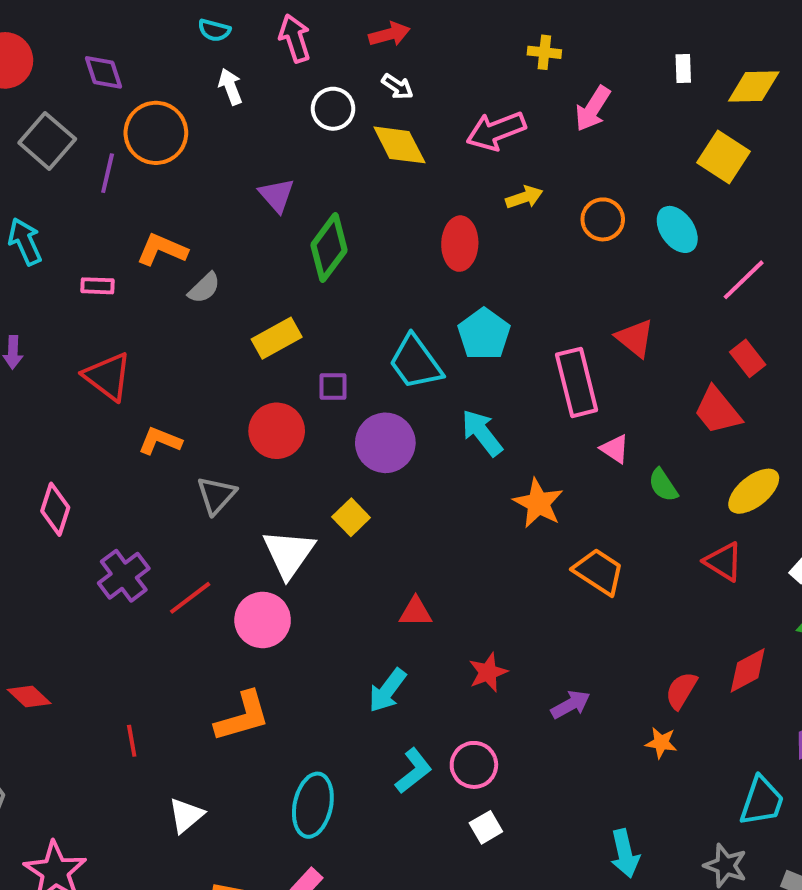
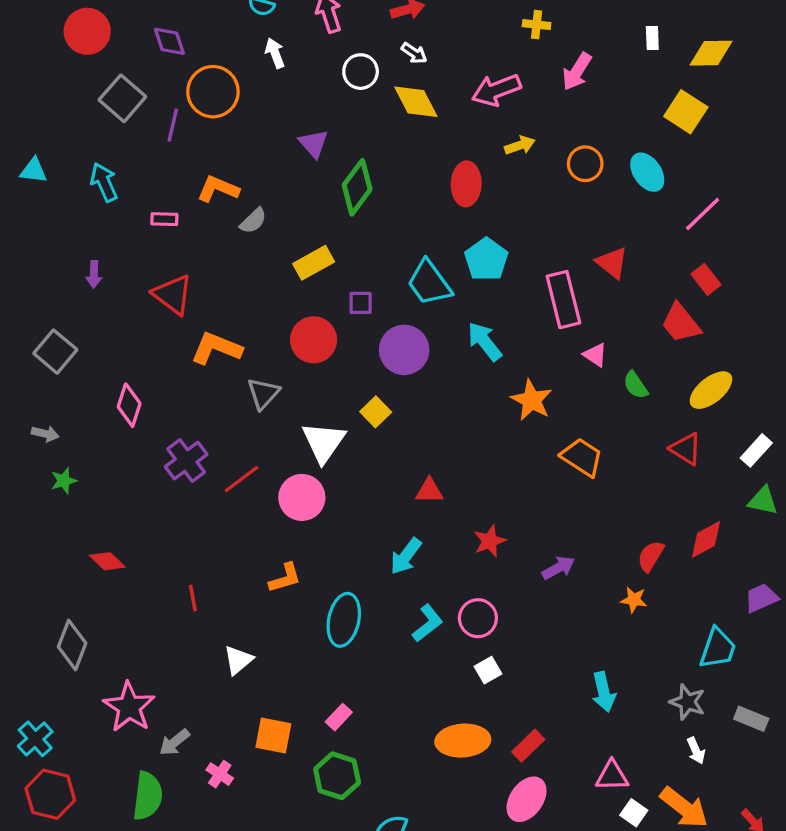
orange L-shape: (160, 441) -> (216, 348), size x1.4
orange L-shape: (242, 717) -> (285, 578), size x0.7
cyan ellipse: (313, 805) -> (344, 620), moved

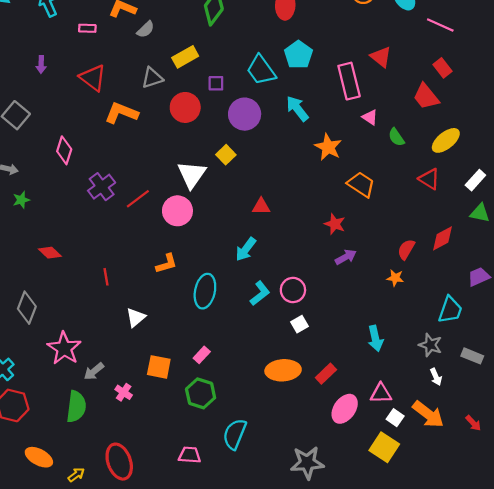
pink line: (703, 214) -> (440, 25), turned 68
gray triangle: (263, 393) -> (152, 78), moved, turned 30
red star: (490, 541) -> (335, 224), moved, turned -30
pink ellipse: (527, 799) -> (345, 409), moved

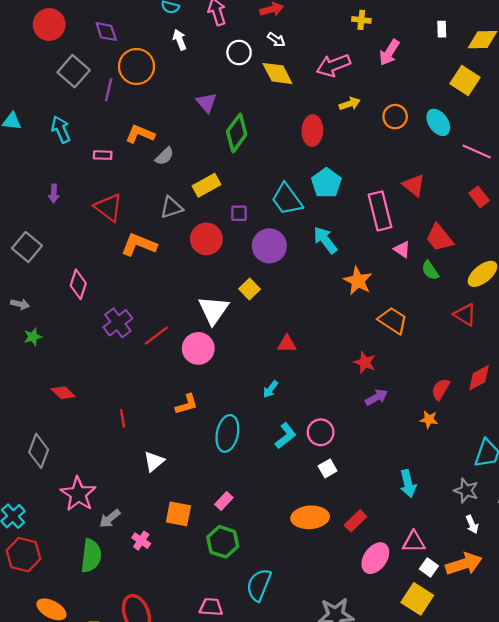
red trapezoid: (426, 96) -> (439, 238), moved
cyan arrow: (246, 249) -> (270, 389), size x0.7
orange arrow: (428, 414) -> (464, 564), turned -56

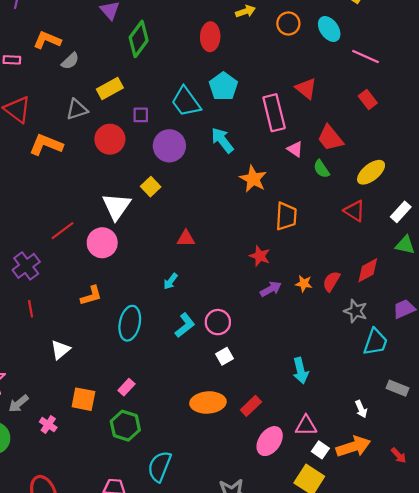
orange trapezoid: (393, 320) -> (286, 216), turned 60
purple cross: (118, 323) -> (26, 266), moved
orange star: (429, 419) -> (304, 284), moved
gray star: (466, 491) -> (356, 311), moved

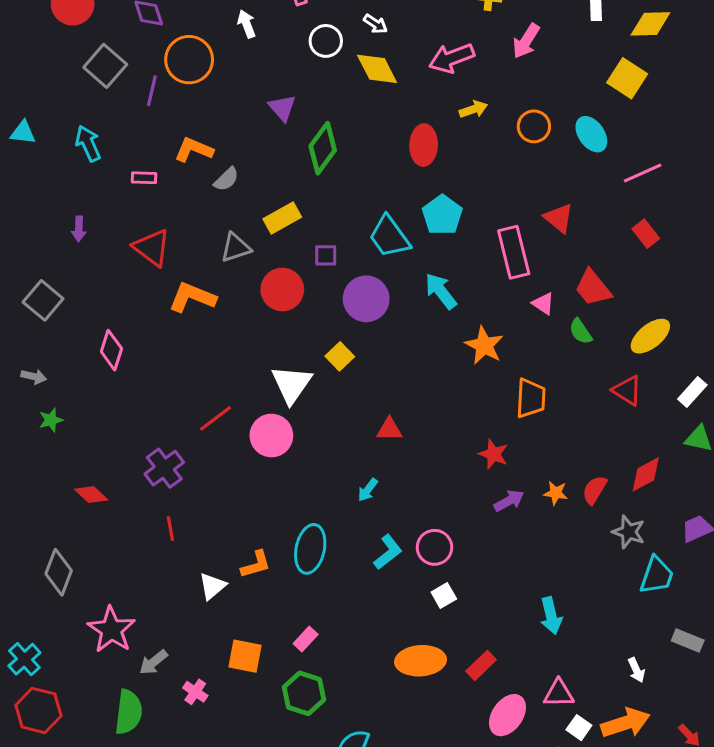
pink line: (366, 57) -> (643, 173), turned -48
orange L-shape: (91, 296) -> (256, 564), moved

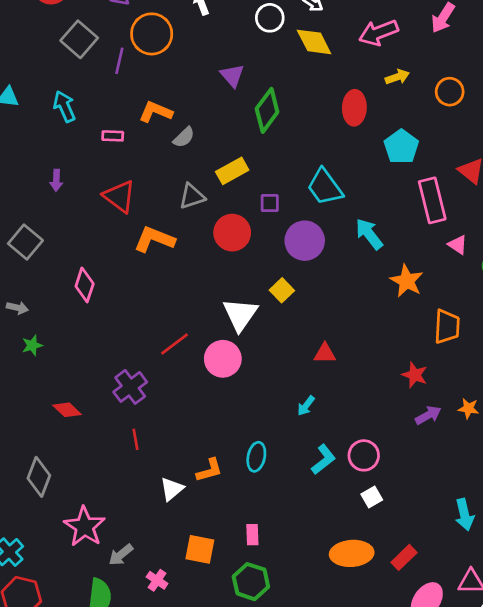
cyan pentagon: (442, 215) -> (401, 147), moved
cyan ellipse: (310, 549) -> (256, 457), size x0.7
pink rectangle: (306, 639) -> (252, 535), turned -45

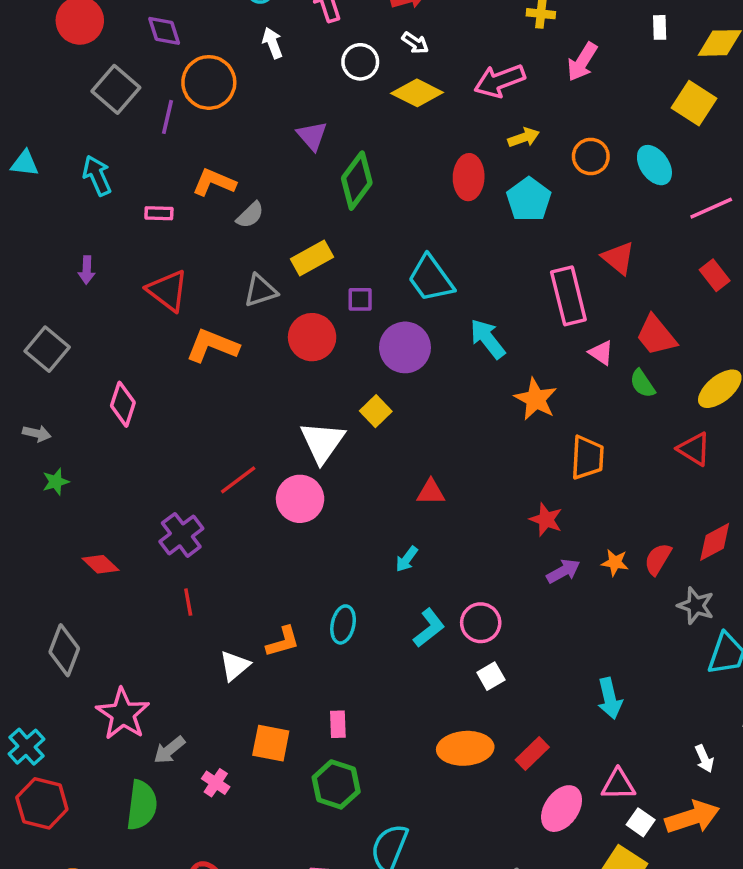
yellow diamond: (314, 42) -> (417, 93), turned -36
cyan pentagon: (401, 147) -> (529, 199), moved

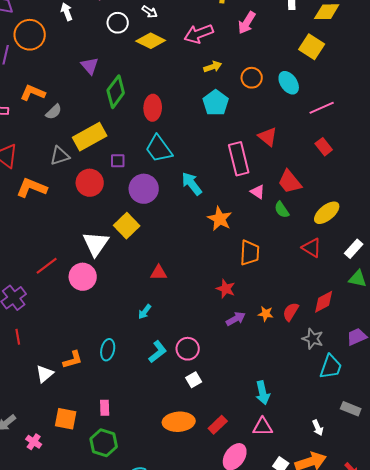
red ellipse: (469, 177) -> (153, 108), moved
yellow rectangle: (312, 258) -> (90, 137), size x1.4
yellow square: (376, 411) -> (127, 226), size x1.4
pink triangle: (618, 784) -> (263, 427), moved

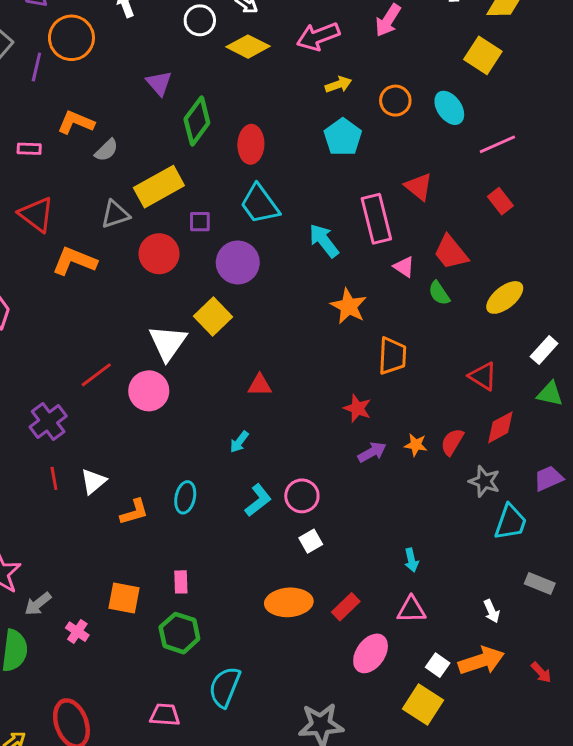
cyan arrow: (192, 184) -> (324, 241), moved
red triangle: (312, 248) -> (483, 376), moved
white triangle: (45, 374) -> (93, 481), moved
cyan arrow: (263, 393) -> (411, 560), size x0.7

